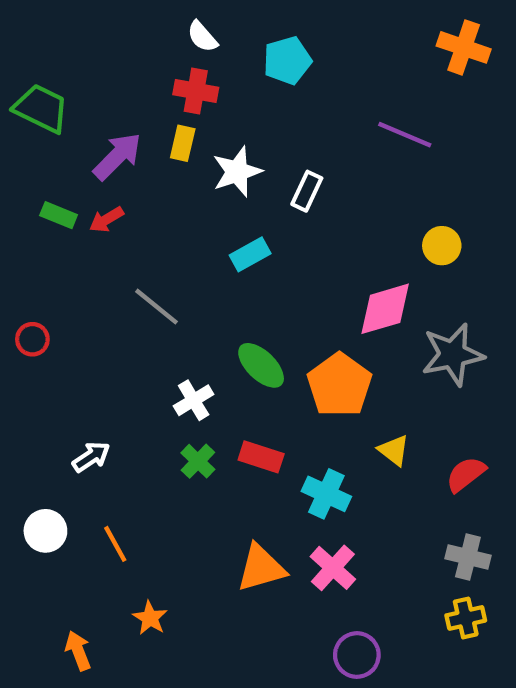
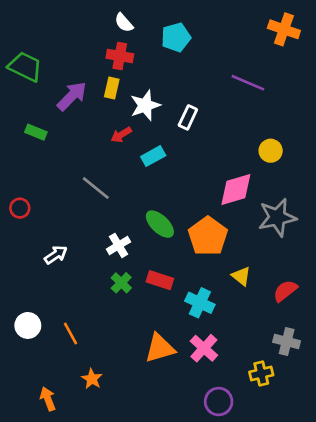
red arrow: (106, 219) -> (121, 135), moved
white arrow: (91, 457) -> (56, 255), moved
yellow cross: (466, 618) -> (261, 373), moved

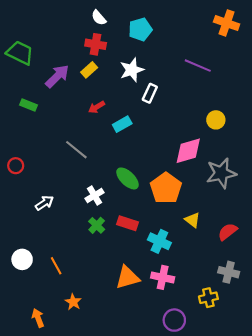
yellow rectangle: (112, 88) -> (89, 70), turned 35
white star: (145, 105) -> (132, 70), moved
pink cross: (204, 348) -> (163, 277), turned -30

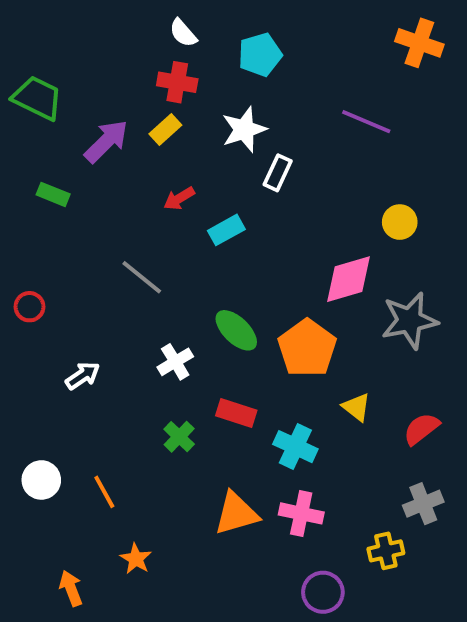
green cross: (97, 225) -> (179, 437), moved
gray cross: (229, 272) -> (423, 504), turned -36

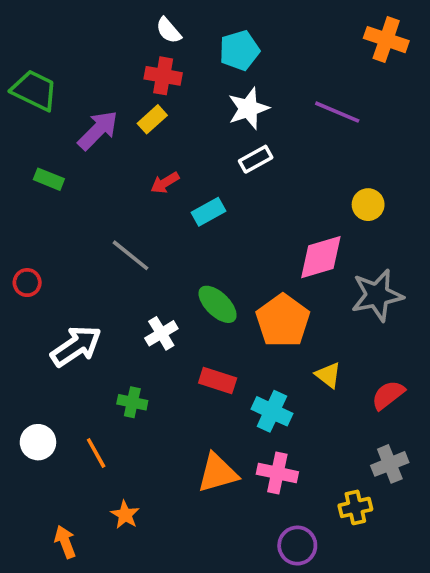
white star: (244, 129) -> (248, 108), moved
white rectangle: (278, 173) -> (256, 159), turned 36
white arrow: (83, 376) -> (76, 346), size x1.6
green cross: (179, 437) -> (132, 402), moved, turned -32

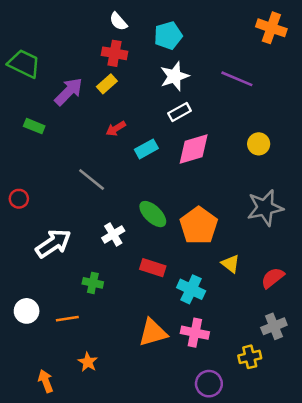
pink diamond: (321, 257) -> (194, 149), moved
orange line: (96, 453) -> (67, 319), turned -70

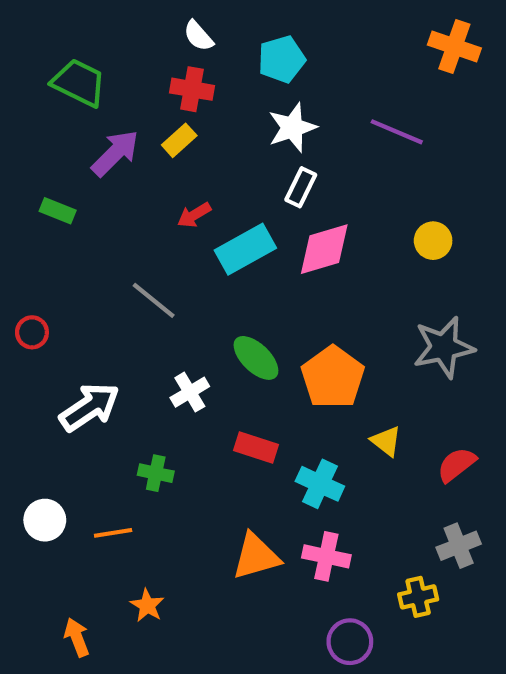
green trapezoid: (24, 64) -> (79, 83), moved
white rectangle: (180, 112) -> (301, 187), turned -35
cyan rectangle: (146, 149) -> (245, 249), size x1.5

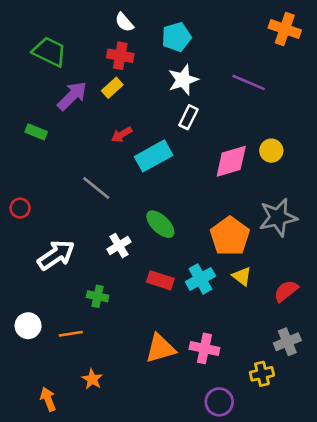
pink diamond: (324, 249) -> (231, 161), moved
orange pentagon: (333, 377) -> (230, 236), moved
cyan cross: (320, 484) -> (200, 279), moved, turned 36

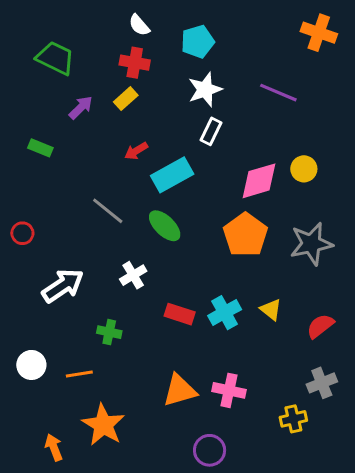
purple arrow: (72, 96) -> (81, 107), size x0.7
green ellipse: (160, 224) -> (165, 226), moved
orange pentagon: (230, 236) -> (245, 235), moved
orange star: (92, 379) -> (103, 425), size x1.8
purple circle: (219, 402) -> (210, 450), moved

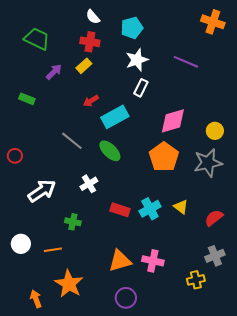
yellow circle: (304, 169) -> (215, 131), moved
purple circle: (210, 450) -> (126, 298), moved

